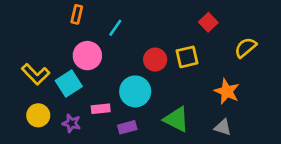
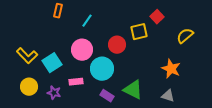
pink circle: (87, 56) -> (82, 50), moved
yellow square: (187, 57) -> (139, 32), moved
purple rectangle: (127, 127) -> (107, 96), moved, turned 48

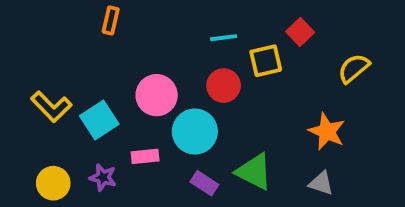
cyan line: (87, 21) -> (224, 38), moved, turned 48
yellow circle: (29, 87) -> (53, 183), moved

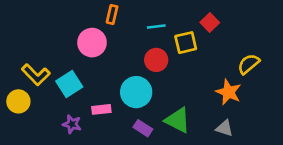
orange rectangle: (111, 21) -> (112, 14), moved
yellow semicircle: (354, 68) -> (249, 64), moved
pink circle: (157, 95) -> (92, 43), moved
yellow circle: (53, 183) -> (18, 101), moved

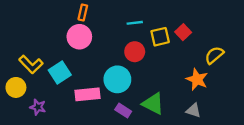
orange rectangle: (112, 14) -> (83, 12), moved
red square: (210, 23) -> (183, 32), moved
pink rectangle: (101, 109) -> (87, 94), size x1.5
purple star: (72, 124) -> (38, 107), moved

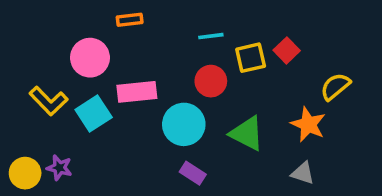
orange rectangle: (83, 12) -> (130, 20), turned 70
pink circle: (79, 37) -> (90, 58), moved
yellow circle: (16, 87) -> (25, 173), moved
pink rectangle: (87, 94) -> (137, 92), moved
green triangle: (153, 104) -> (247, 133), moved

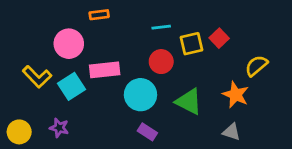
purple star: (59, 168) -> (59, 128), moved

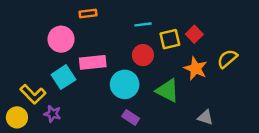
yellow L-shape: (37, 77) -> (33, 94), moved
orange star: (236, 95) -> (196, 68), moved

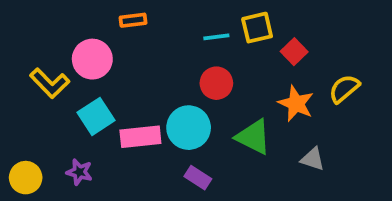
yellow square: (170, 39) -> (257, 28), moved
pink rectangle: (93, 62) -> (140, 137), moved
yellow L-shape: (33, 94) -> (50, 83), moved
gray triangle: (205, 117) -> (313, 159), moved

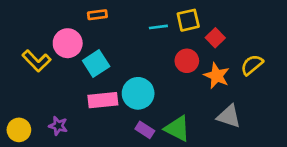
red circle: (216, 83) -> (187, 61), moved
cyan square: (96, 116) -> (96, 64), moved
green triangle: (253, 137) -> (177, 129), moved
gray triangle: (313, 159) -> (229, 116), size x1.4

